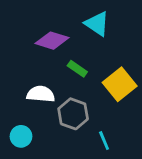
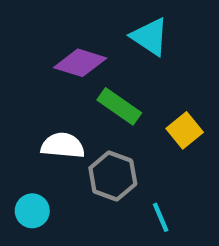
green rectangle: (77, 69) -> (119, 106), size x1.4
yellow square: (120, 84) -> (185, 130), size x0.7

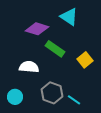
gray hexagon: (113, 176) -> (52, 93), moved
cyan line: (161, 217) -> (74, 100), turned -32

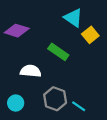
purple diamond: (37, 29) -> (17, 31), moved
yellow square: (85, 60) -> (90, 35), moved

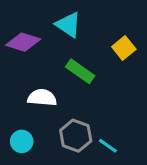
cyan triangle: (73, 18) -> (68, 25), moved

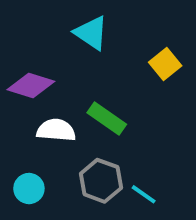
purple diamond: (23, 42) -> (31, 85), moved
green rectangle: (80, 71) -> (107, 118), moved

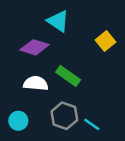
purple diamond: (31, 85) -> (34, 47), moved

